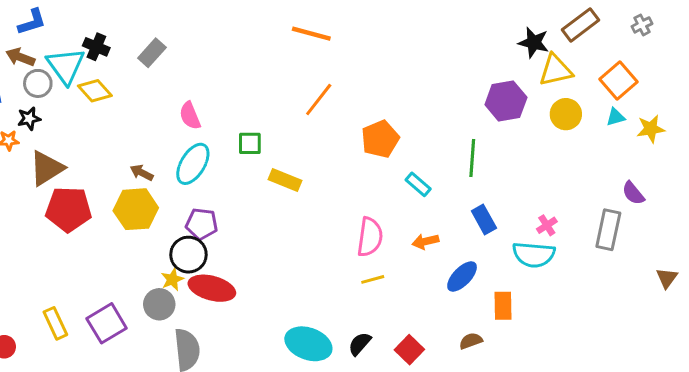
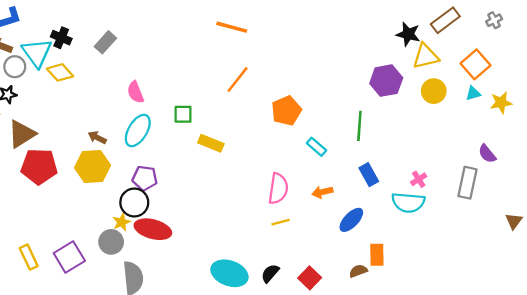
orange rectangle: (503, 306) -> (377, 255), moved

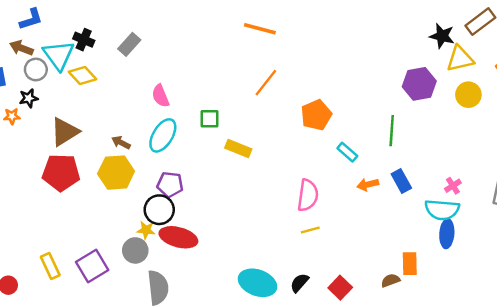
brown triangle: (22, 134) -> (65, 132), moved
orange arrow: (322, 192) -> (368, 185), moved
blue ellipse: (351, 220) -> (447, 234), moved, turned -40
yellow star: (122, 222) -> (146, 230), turned 30

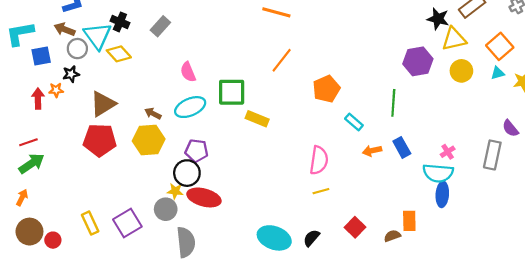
green square: (210, 119) -> (232, 92), size x1.6
cyan ellipse: (163, 135) -> (190, 107), turned 36
red square: (340, 288) -> (355, 227), moved

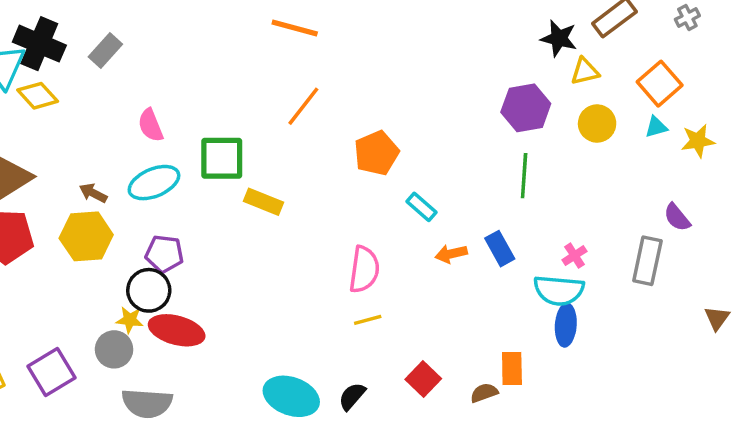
black cross: (120, 22) -> (39, 44), size x1.6
yellow triangle: (454, 39) -> (585, 71), size x0.7
green line: (393, 103) -> (524, 176), moved
gray semicircle: (186, 242) -> (147, 403), turned 100

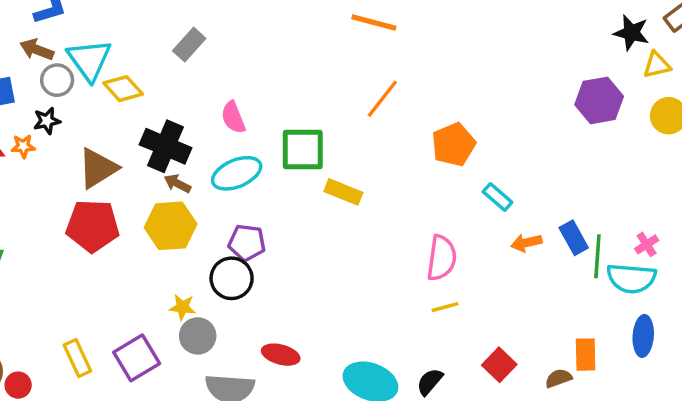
black cross: (39, 44) -> (165, 146), moved
green line: (524, 176) -> (597, 256), moved
yellow star: (130, 320) -> (182, 307), moved
blue ellipse: (566, 325) -> (643, 336), moved
red ellipse: (177, 330) -> (281, 355), moved, size x0.7

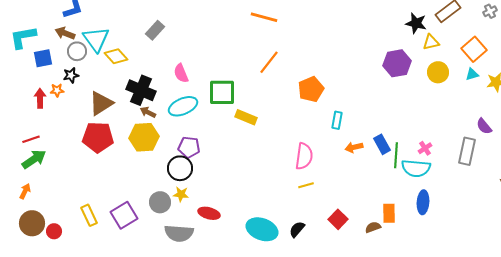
cyan rectangle: (498, 197) -> (337, 120), turned 60
yellow star: (182, 307) -> (181, 194), moved

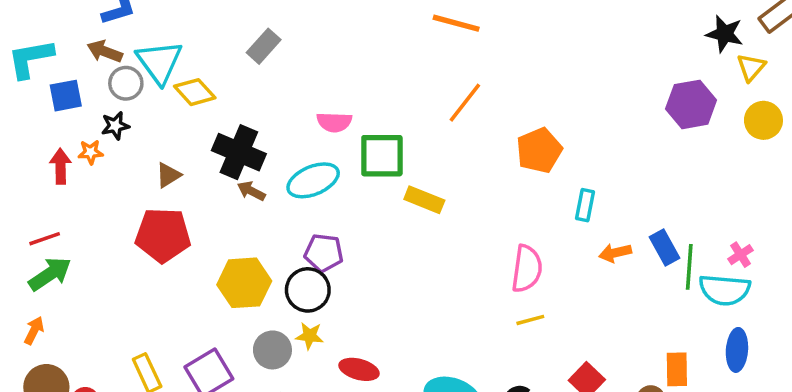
yellow triangle: (431, 42) -> (751, 67), turned -36
pink semicircle: (181, 73) -> (334, 122), moved, turned -66
brown triangle: (101, 103) -> (168, 175), size x0.6
yellow hexagon: (144, 137) -> (244, 283), moved

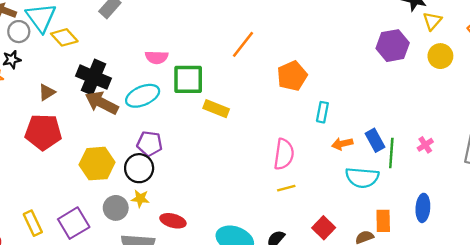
brown arrow: (251, 191) -> (102, 103), size x1.8
cyan semicircle: (725, 290) -> (362, 178), moved

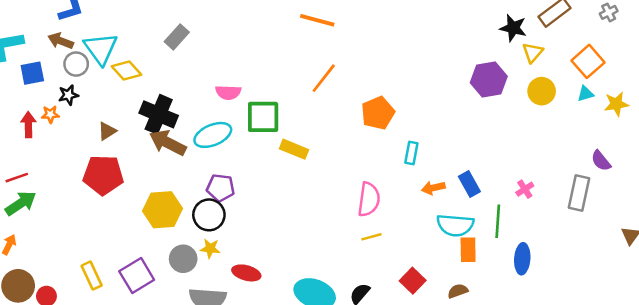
green line: (391, 153) -> (498, 221), moved
orange rectangle: (383, 221) -> (468, 250), moved

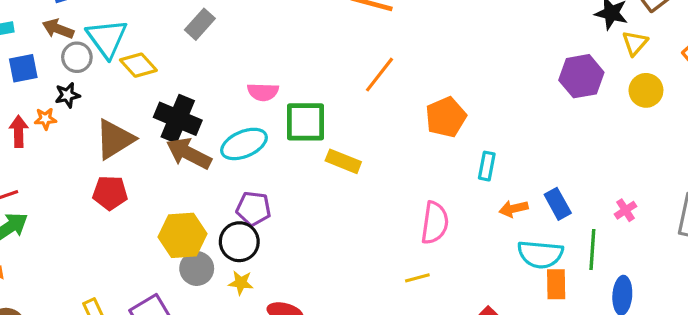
brown triangle: (107, 131) -> (115, 139), size x1.8
red pentagon: (103, 175) -> (110, 193), size x0.7
yellow line: (371, 237) -> (417, 278), moved
gray circle: (183, 259) -> (197, 268), moved

